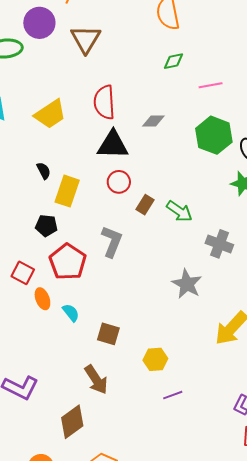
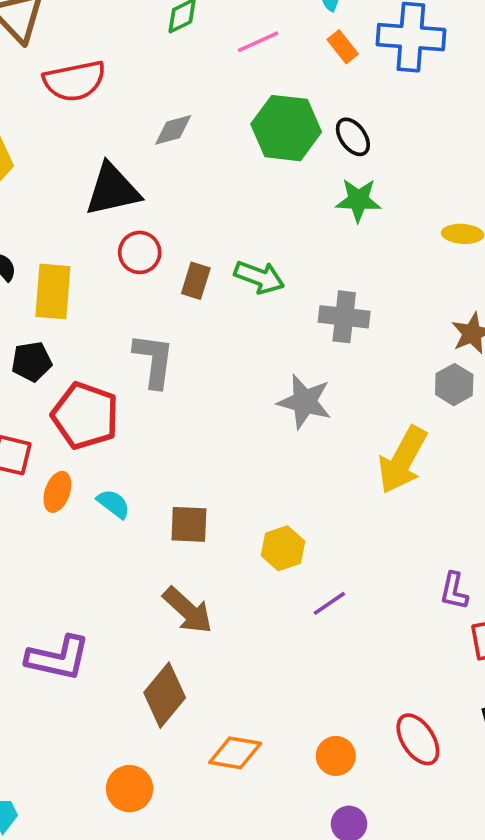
red semicircle: (104, 102) -> (74, 81), moved, turned -84
orange ellipse: (42, 299) -> (57, 492), turned 55

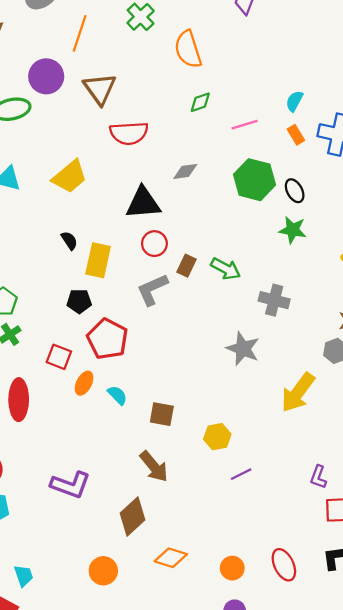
gray L-shape: (154, 360) -> (152, 289), moved, turned -129

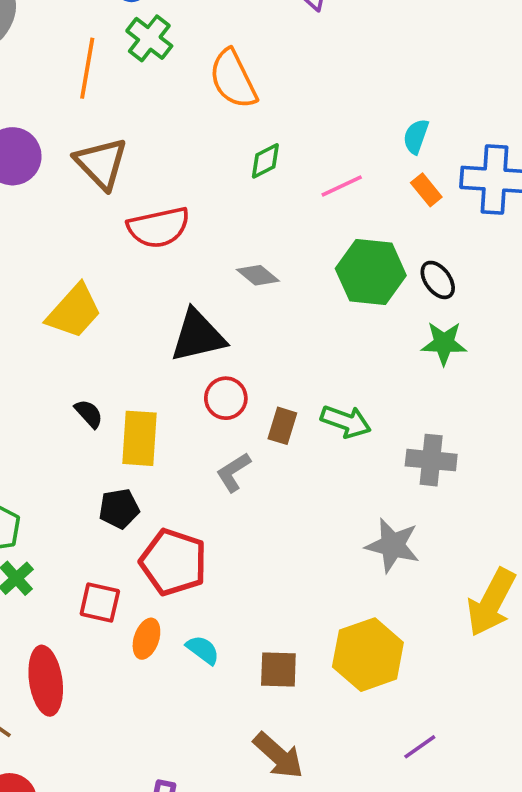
orange line: (80, 33) -> (87, 68), moved
gray diamond: (185, 171) -> (258, 275), turned 55
gray L-shape: (152, 289) -> (233, 472), size x0.7
yellow hexagon: (217, 437) -> (368, 655), moved, size x1.6

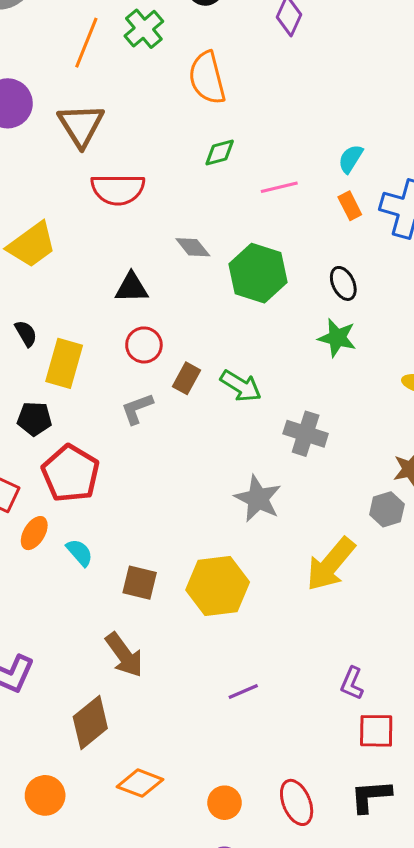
green hexagon: (371, 272) -> (258, 273), moved
black triangle: (198, 336) -> (132, 288), size x0.7
purple line: (420, 747) -> (243, 692), moved

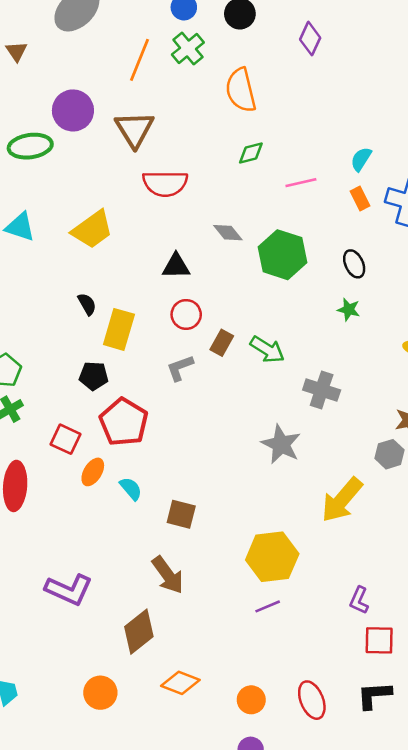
green star: (337, 338) -> (349, 309), size x0.7
yellow hexagon: (218, 586) -> (272, 557), moved

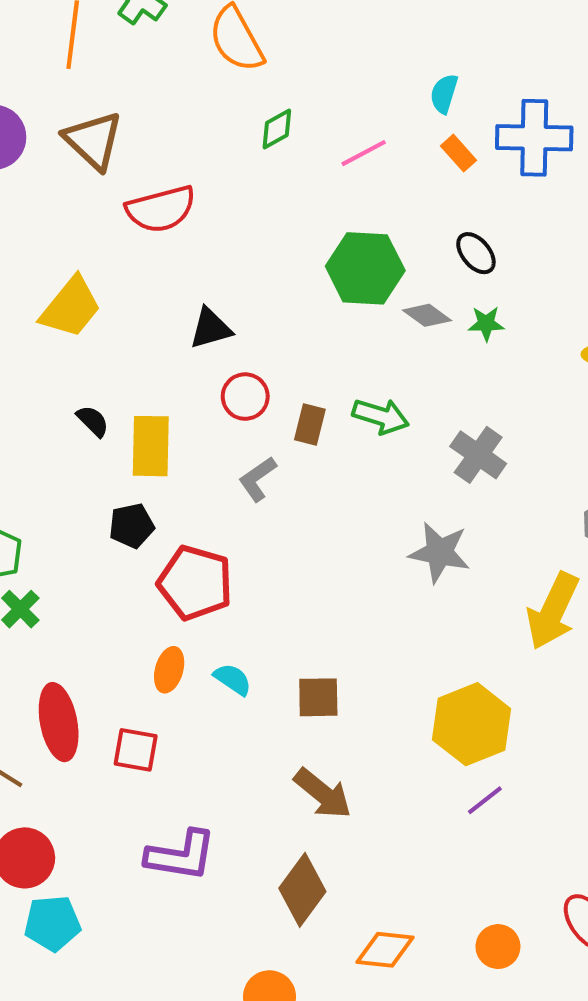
gray diamond: (228, 233) -> (427, 315), moved
gray cross: (322, 390) -> (478, 455), turned 32
red square: (65, 439) -> (136, 750), moved

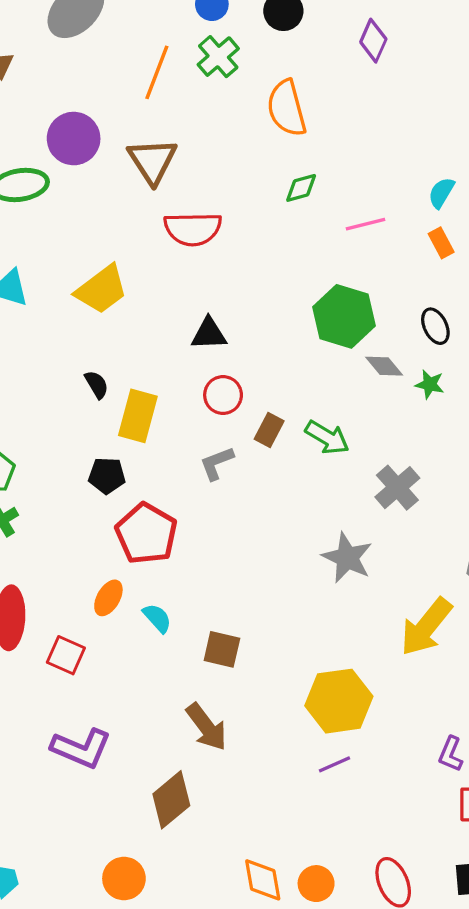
orange diamond: (385, 950) -> (263, 880), moved, turned 60

